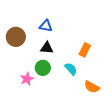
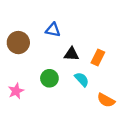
black triangle: (47, 48) -> (71, 54), moved
pink star: (27, 79) -> (16, 91), moved

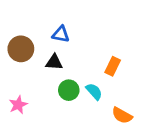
black triangle: (71, 54) -> (54, 62), moved
green circle: (49, 78) -> (69, 90), moved

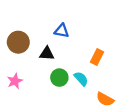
blue triangle: (61, 34) -> (62, 31), moved
pink star: (18, 105) -> (15, 81), moved

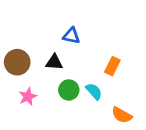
brown circle: (18, 42) -> (17, 62), moved
pink star: (15, 81) -> (28, 97), moved

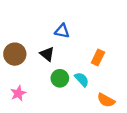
black triangle: (54, 62) -> (47, 54), turned 35
pink star: (28, 97) -> (18, 93), moved

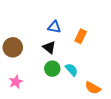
black triangle: (47, 54) -> (49, 47), moved
orange rectangle: (98, 58) -> (81, 36), moved

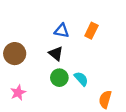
orange rectangle: (81, 36) -> (91, 31), moved
orange semicircle: (93, 88) -> (105, 99), turned 77

